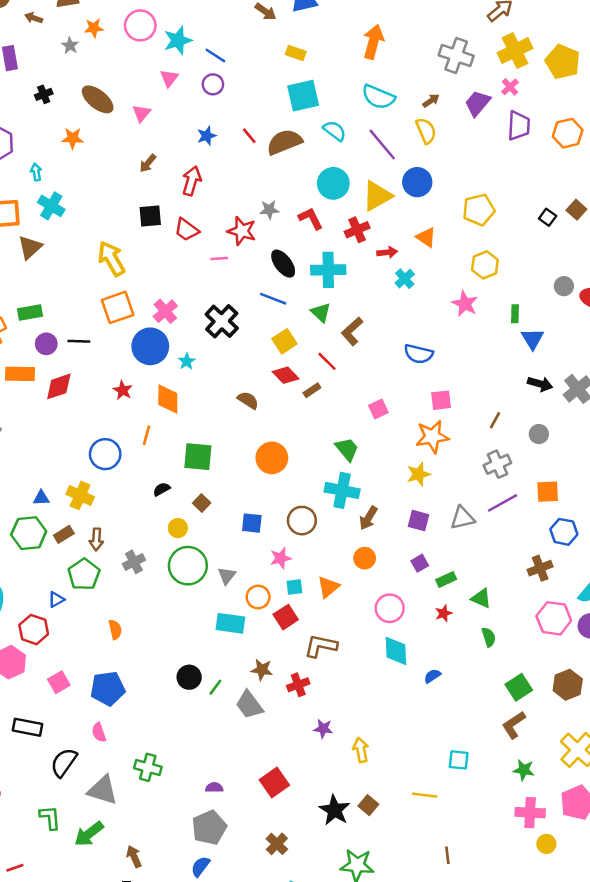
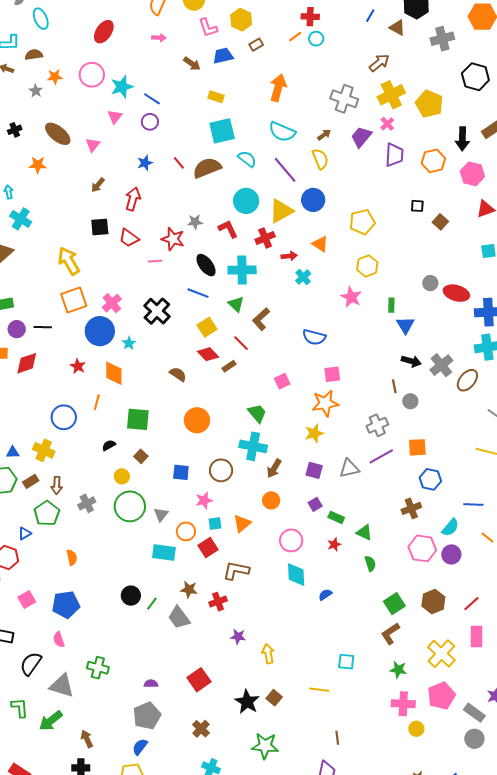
black square: (548, 217) -> (417, 206), moved, turned -32
brown line: (495, 420) -> (394, 386), moved, turned -40
green rectangle: (446, 579) -> (336, 517), turned 49

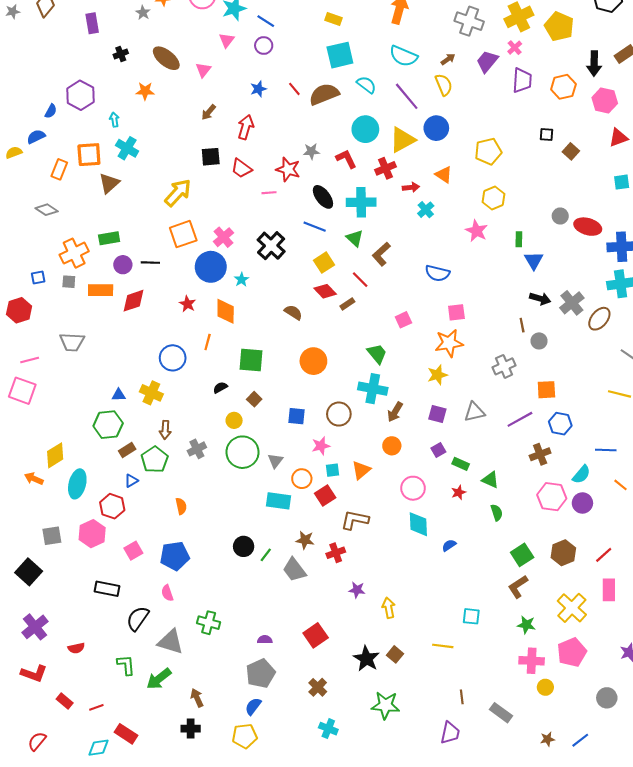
yellow arrow: (69, 261) -> (178, 193), turned 72
purple line: (381, 456) -> (520, 419), moved
brown rectangle: (31, 481) -> (127, 450), moved
gray rectangle: (474, 713) -> (501, 713), moved

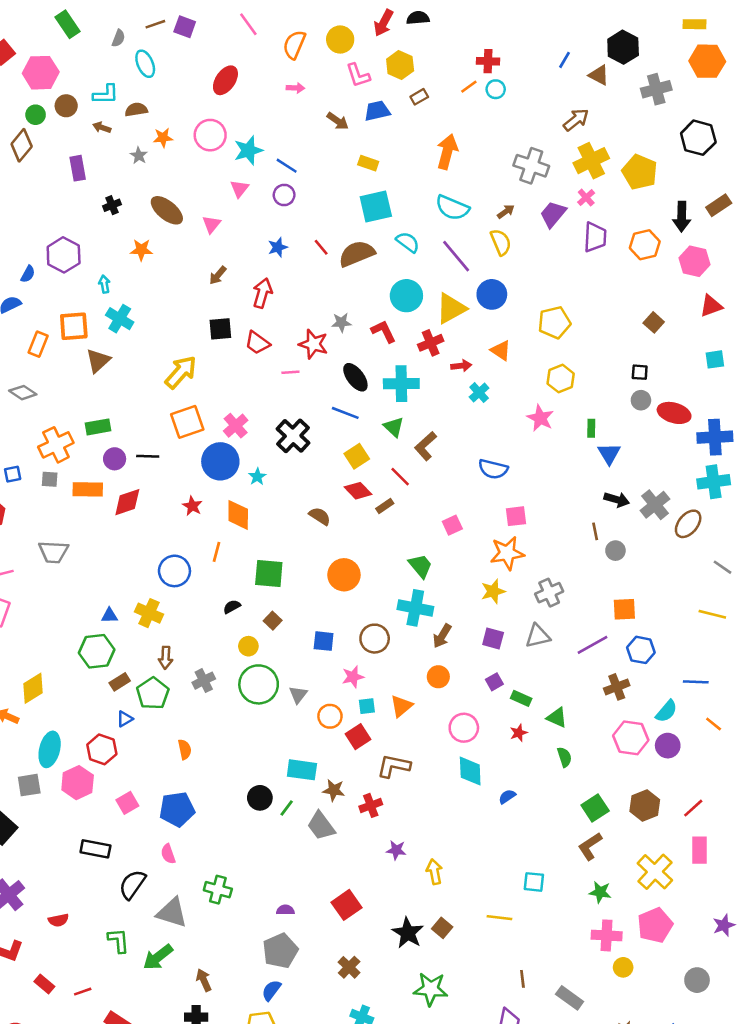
black square: (546, 134) -> (640, 372), moved
gray cross: (504, 366) -> (549, 593), moved
cyan ellipse: (77, 484) -> (50, 749), moved
cyan rectangle: (279, 501) -> (302, 770), moved

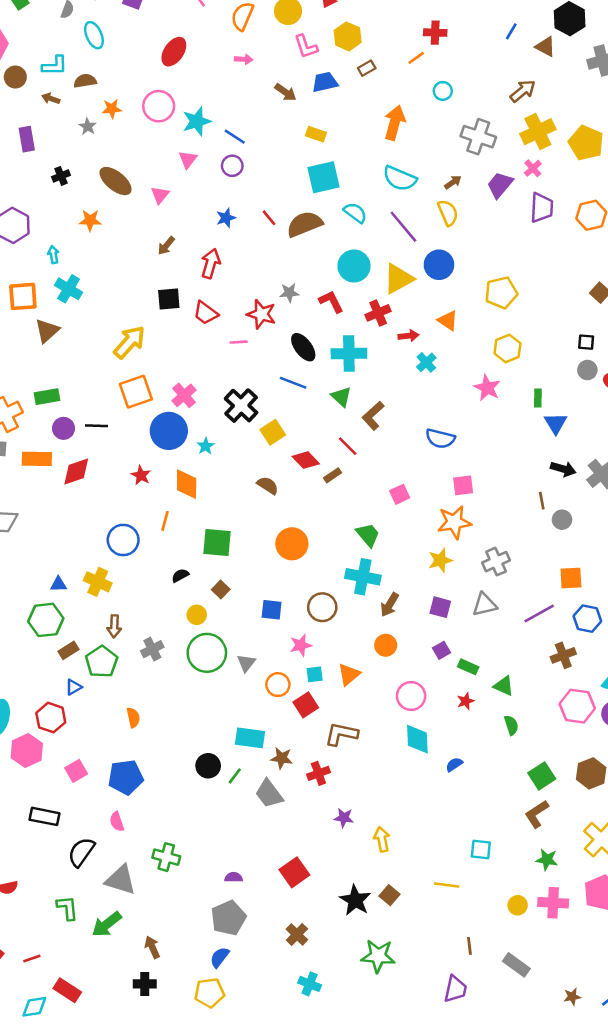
cyan circle: (496, 89) -> (443, 91), moved
yellow square: (357, 456) -> (273, 432), moved
yellow circle: (623, 967) -> (518, 905), moved

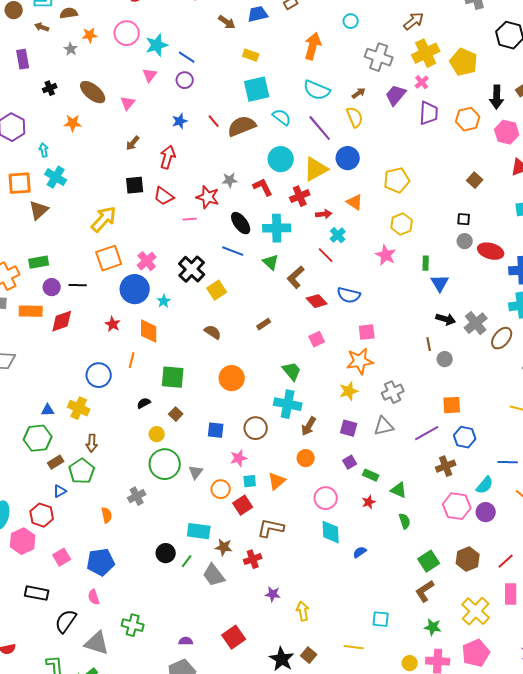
red line: (348, 446) -> (326, 255), moved
red diamond: (306, 460) -> (317, 301), moved
gray cross: (152, 649) -> (137, 496), moved

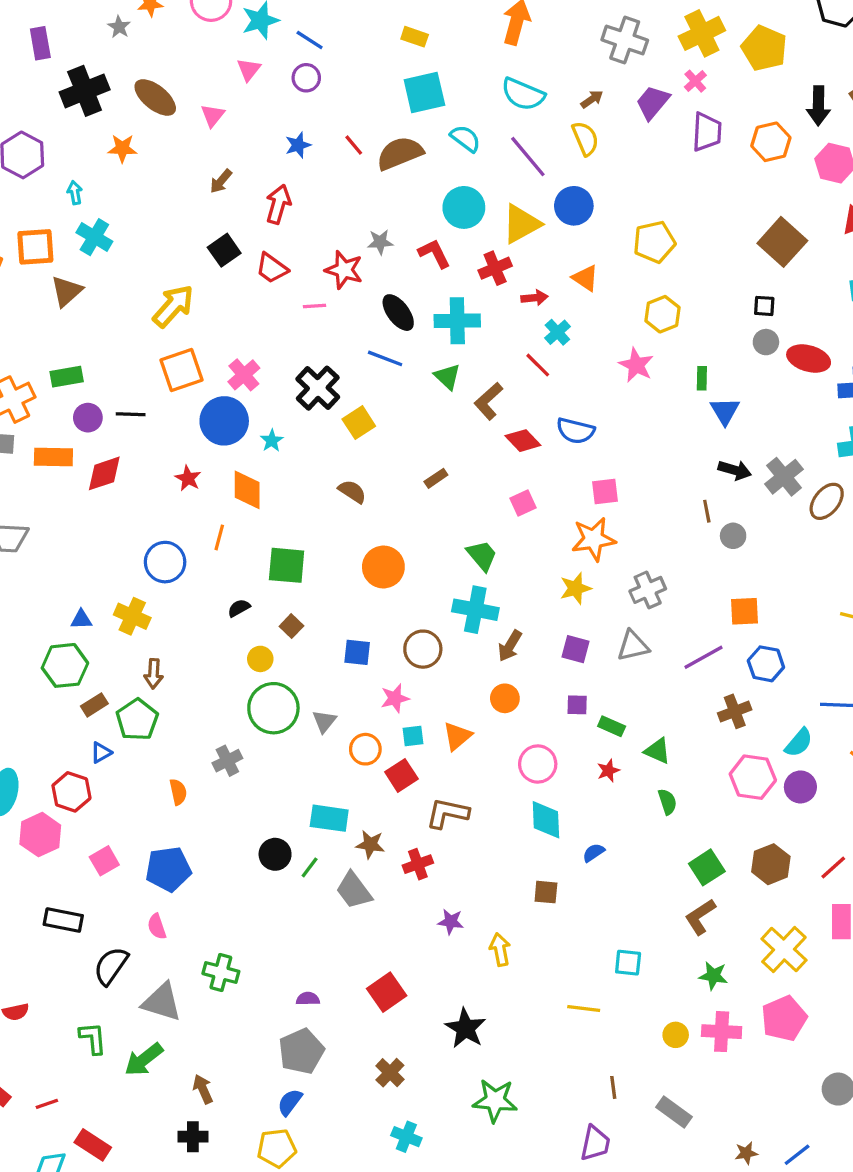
black cross: (50, 88) -> (85, 91), size x2.0
brown square: (475, 180) -> (782, 242), size x1.8
black square: (135, 185) -> (224, 250), turned -30
purple square: (350, 462) -> (577, 705), turned 32
brown square: (309, 655) -> (546, 892), moved, turned -35

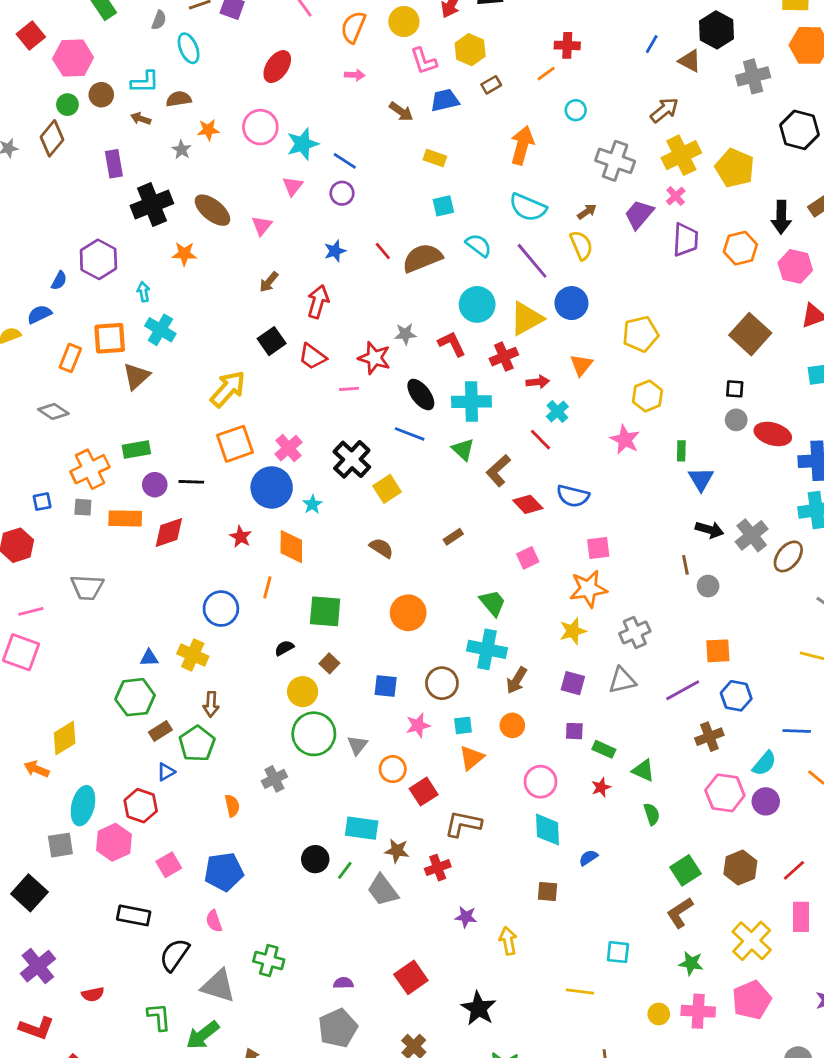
cyan square: (424, 93) -> (443, 206), size x0.6
orange triangle: (585, 278) -> (581, 365), turned 35
yellow circle: (260, 659) -> (303, 692), size x1.4
cyan square: (413, 736) -> (463, 725), moved

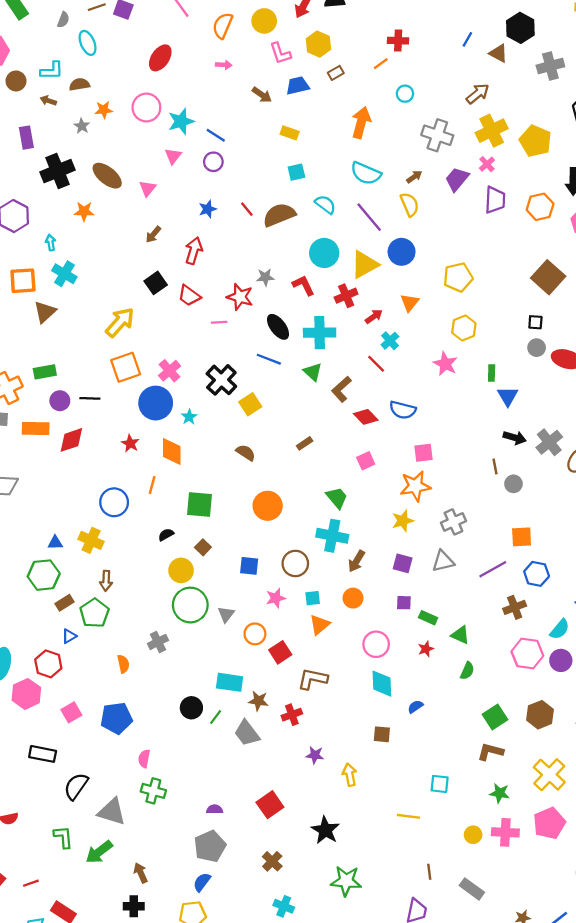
red arrow: (538, 382) -> (374, 316), turned -30
green semicircle: (652, 814) -> (467, 671), turned 42
brown L-shape: (680, 913) -> (490, 752), turned 48
pink semicircle: (214, 921) -> (144, 759), moved, turned 30

